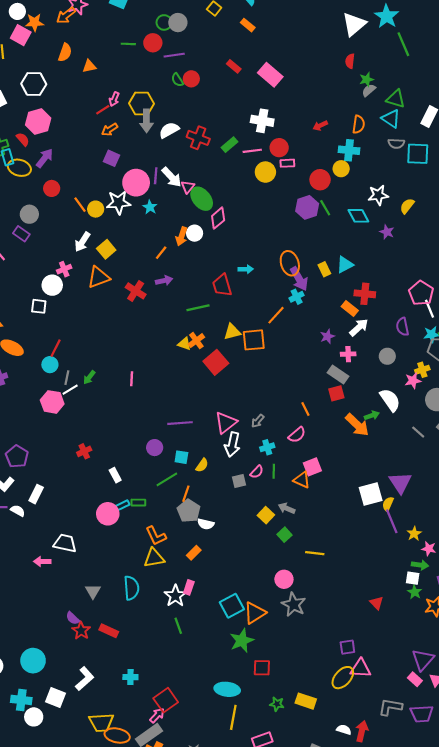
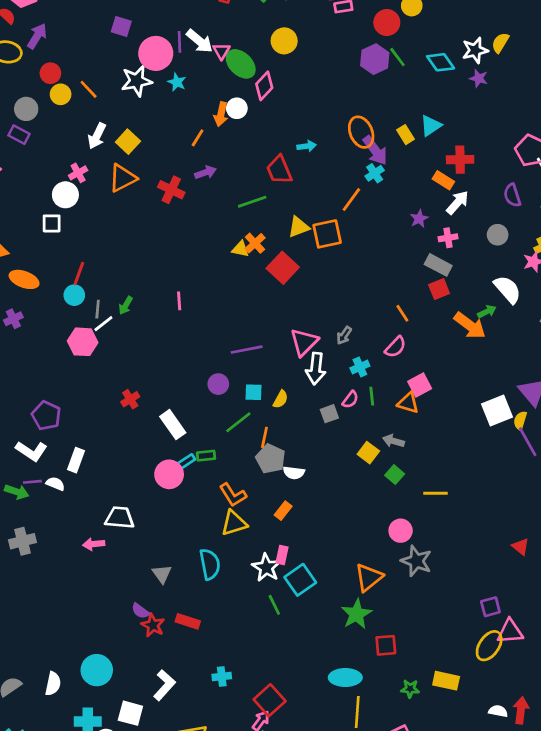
yellow circle: (265, 172) -> (284, 41), moved
white star: (378, 195) -> (475, 50), moved
yellow circle: (96, 209) -> (61, 94), moved
white rectangle: (115, 475) -> (173, 425), size x1.5
cyan square: (232, 606) -> (300, 580), moved

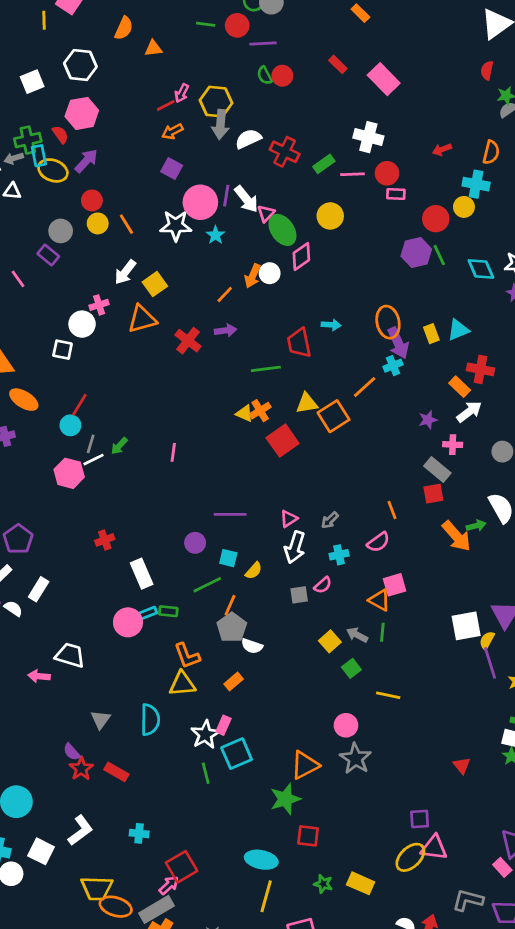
orange square: (327, 234) -> (334, 416), turned -32
pink triangle: (304, 342) -> (289, 519), size x0.6
green line: (372, 396) -> (382, 632), moved

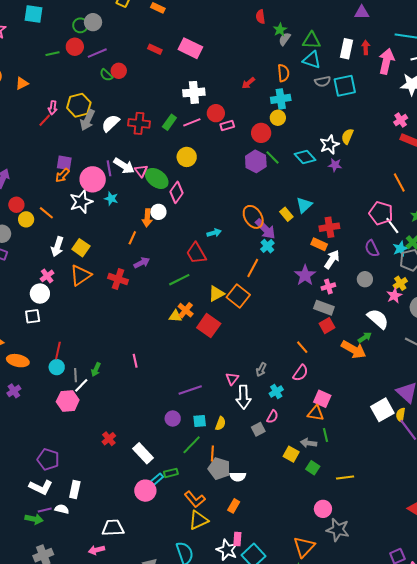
gray arrow: (220, 124) -> (87, 120), turned 40
orange arrow: (172, 131) -> (62, 175), moved
purple star: (428, 420) -> (305, 275), size x1.5
pink square: (395, 585) -> (322, 399), turned -30

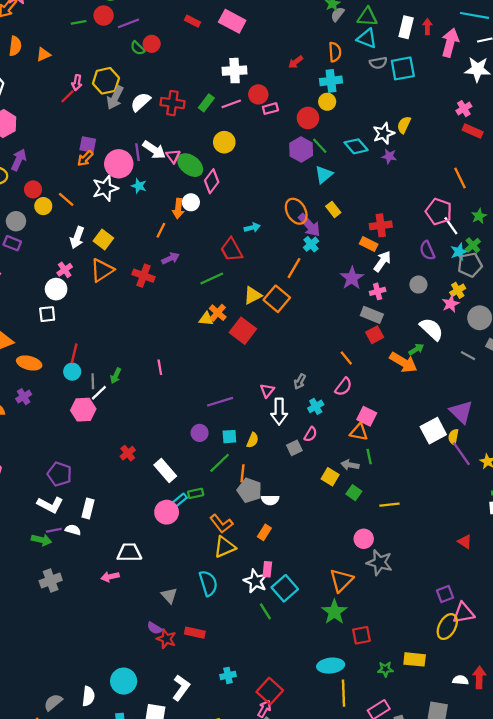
cyan triangle: (304, 205) -> (324, 175), moved

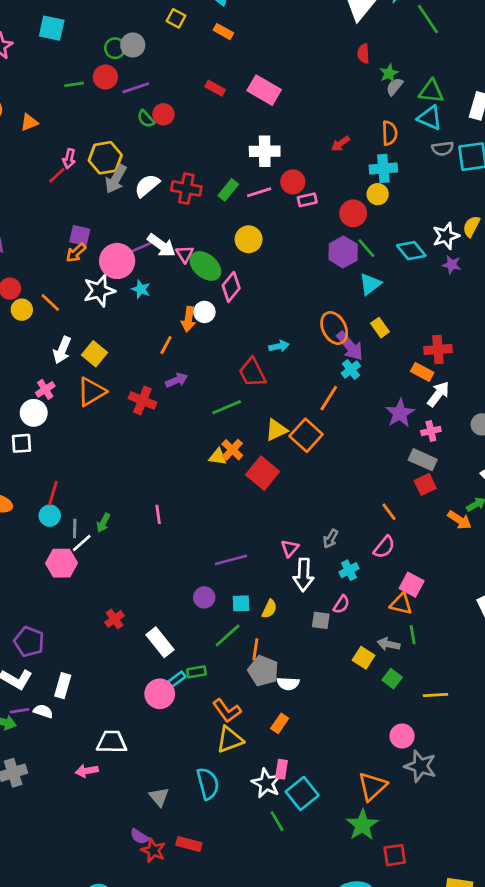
purple line: (137, 152) -> (141, 247), turned 72
orange arrow: (403, 362) -> (459, 520), size x0.7
gray square: (294, 448) -> (321, 620), turned 32

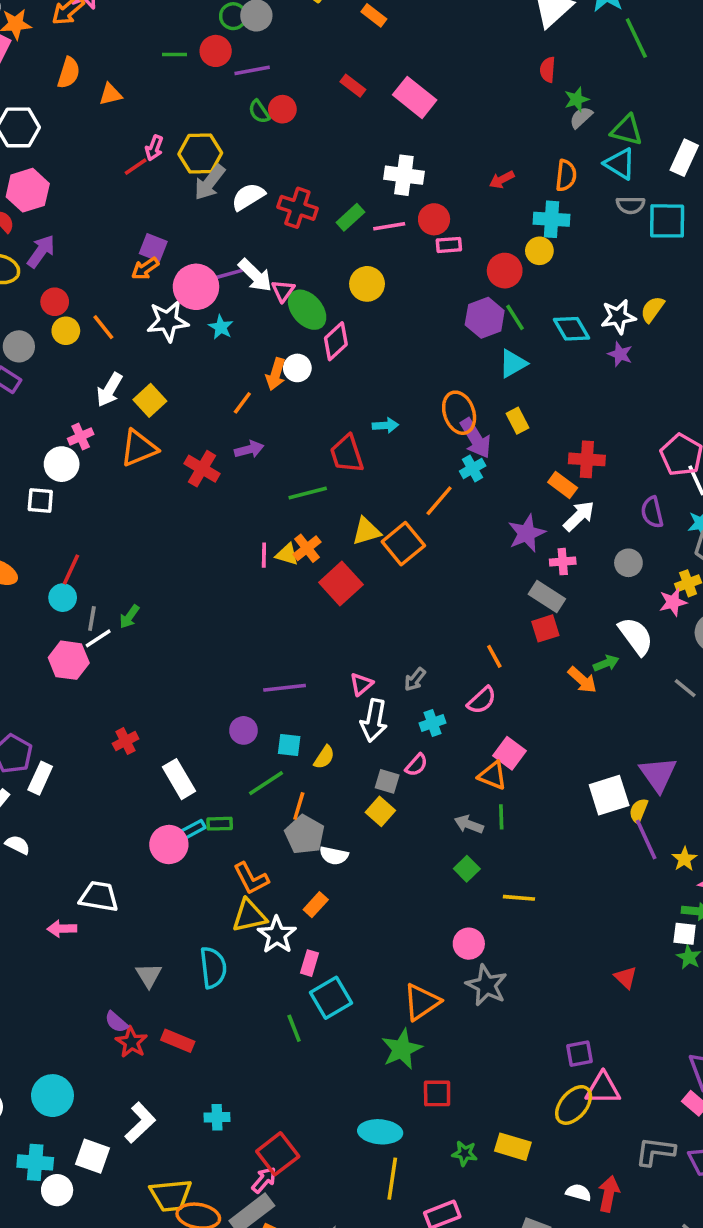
pink line: (158, 514) -> (264, 555), moved
yellow square: (363, 658) -> (380, 811), moved
white rectangle: (63, 686) -> (40, 778), moved
white star: (266, 783) -> (277, 935), moved

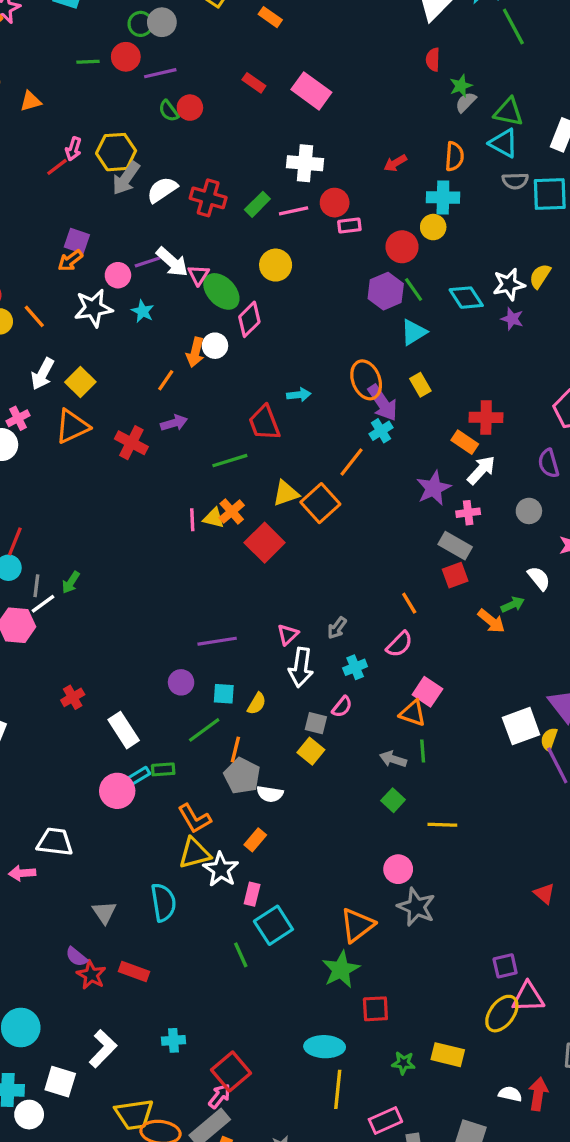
pink circle: (196, 287) -> (118, 275), size x0.6
white semicircle: (636, 636) -> (539, 578), size x0.7

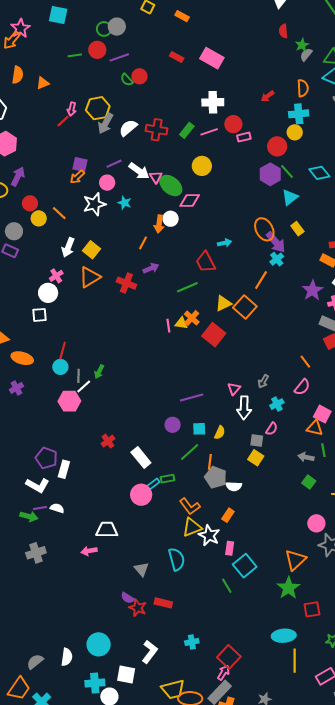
purple line: (147, 262) -> (114, 164), moved
pink diamond: (249, 319) -> (190, 200), turned 50

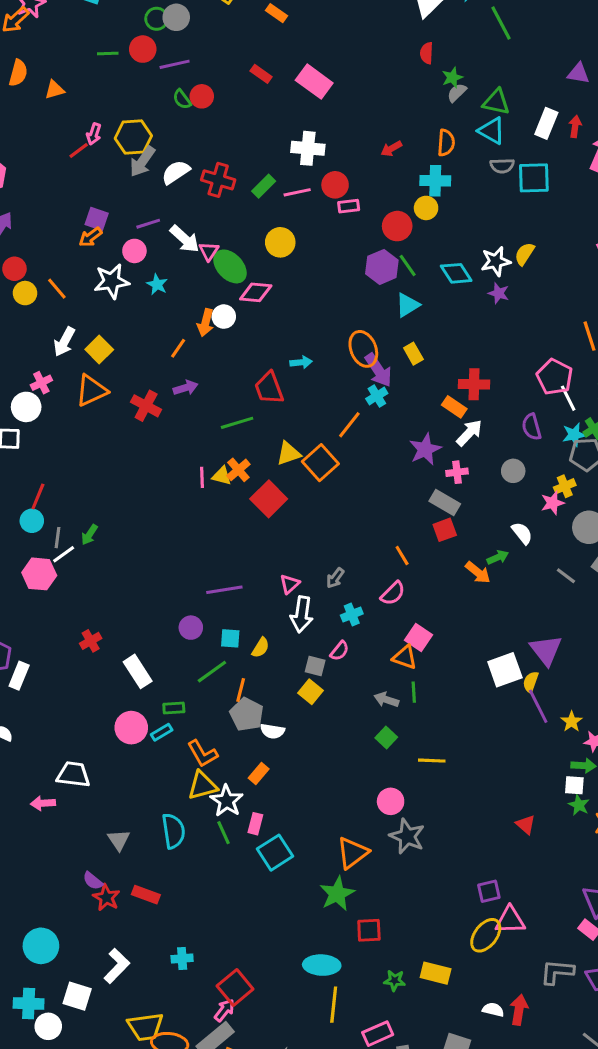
cyan rectangle: (153, 484) -> (162, 732), moved
green line: (227, 586) -> (223, 833), moved

